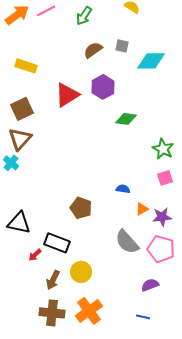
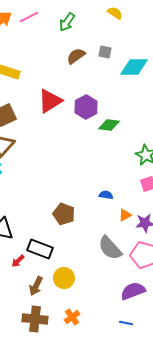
purple hexagon: (103, 87) -> (86, 107), moved
purple semicircle: (150, 285) -> (133, 291), size x1.4
orange cross: (89, 311) -> (72, 317), size x0.6

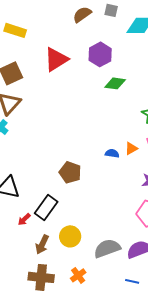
purple hexagon: (86, 107) -> (100, 54), moved
orange triangle: (125, 215) -> (131, 148), moved
gray semicircle: (110, 248) -> (107, 248), moved, turned 112
black rectangle: (40, 249) -> (46, 207), turned -75

